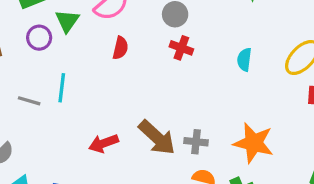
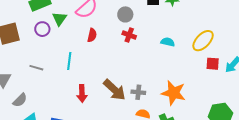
cyan semicircle: (244, 60) -> (168, 42), turned 96
cyan line: (62, 88) -> (69, 61), moved
red arrow: (104, 143) -> (82, 93), turned -72

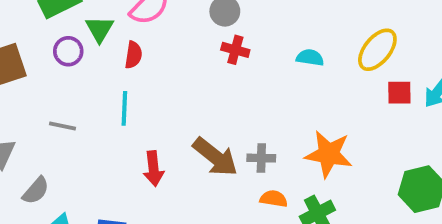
red semicircle: (92, 35) -> (133, 55), moved

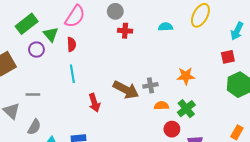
red square: (399, 93) -> (228, 57), moved
gray line: (62, 126) -> (33, 95), moved
orange star: (329, 154) -> (186, 76), size x0.7

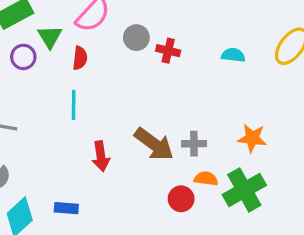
gray circle: (115, 11) -> (136, 38), moved
green cross: (186, 109) -> (244, 190), size x1.4
red circle: (172, 129) -> (181, 199), moved

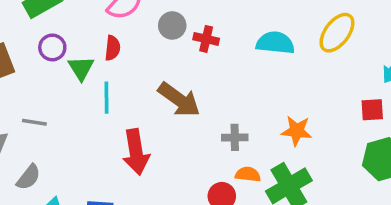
green triangle: (50, 37) -> (81, 68), moved
cyan semicircle: (233, 55) -> (275, 43), size x1.5
brown arrow: (154, 144) -> (179, 100), moved
red arrow: (101, 156) -> (136, 152), size x1.4

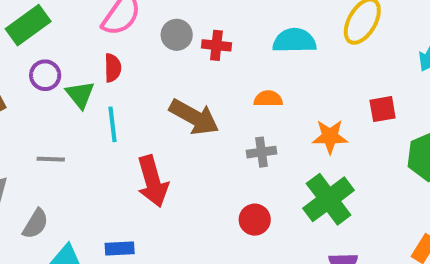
red square: (372, 110) -> (383, 109), moved
gray line: (34, 122) -> (51, 159), moved
orange semicircle: (248, 174) -> (268, 99), moved

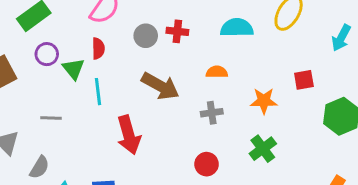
gray circle: (177, 35) -> (146, 36), moved
green cross: (329, 199) -> (263, 149), size x0.7

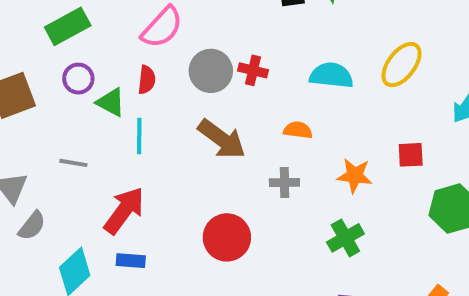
gray circle: (146, 36) -> (211, 71), size x1.4
green triangle: (73, 69) -> (111, 102), turned -30
red arrow: (129, 135) -> (124, 211), moved, turned -135
red circle: (207, 164) -> (227, 237), moved, size x1.5
gray semicircle: (39, 167) -> (32, 226), moved

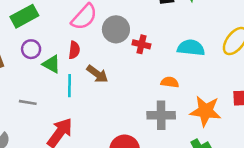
gray circle: (211, 71) -> (116, 29), moved
brown arrow: (222, 139) -> (97, 74), moved, size x0.7
orange star: (355, 176) -> (206, 111), size x1.4
gray cross: (284, 182) -> (161, 115), size x1.5

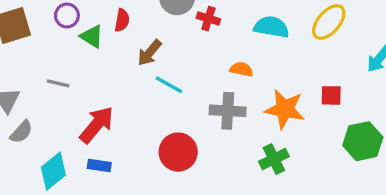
brown arrow: (97, 74) -> (150, 53), turned 90
cyan line: (69, 86) -> (169, 85), moved, turned -65

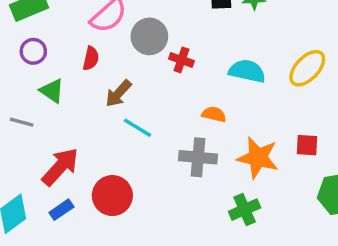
green triangle: (92, 36) -> (52, 91), moved
red circle: (178, 152) -> (112, 196), moved
blue rectangle: (99, 166) -> (61, 210), turned -45

